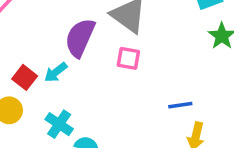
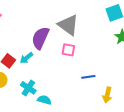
blue line: (180, 105) -> (88, 77), moved

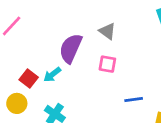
gray triangle: (68, 25) -> (107, 31), size x0.6

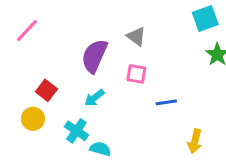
cyan arrow: (52, 75) -> (94, 98), moved
blue line: (134, 99) -> (166, 102), moved

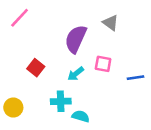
pink square: (136, 74) -> (103, 64), moved
yellow circle: (33, 119) -> (13, 108), moved
cyan cross: (76, 131) -> (61, 101), turned -36

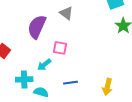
cyan arrow: (76, 74) -> (44, 65), moved
blue line: (136, 78) -> (71, 83), moved

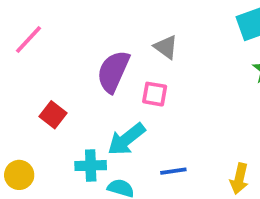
pink square: (60, 48) -> (155, 94), moved
cyan arrow: (44, 65) -> (126, 139), size x1.5

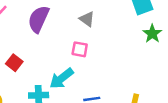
purple semicircle: (113, 71) -> (39, 19), moved

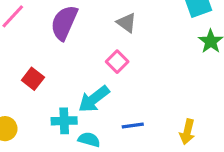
pink square: (80, 49) -> (117, 62), turned 35

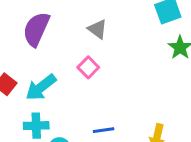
cyan arrow: (94, 99) -> (41, 87), moved

